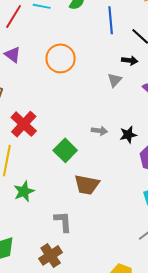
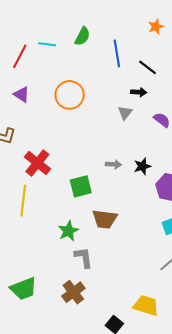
green square: (65, 150) -> (81, 186), turned 35
green star: (24, 191) -> (68, 231), moved

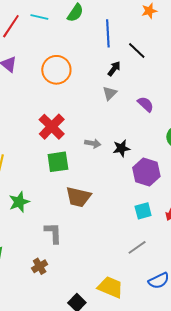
black arrow: (139, 92) -> (114, 69), moved, turned -63
red cross: (37, 163) -> (52, 127), moved
green star: (68, 231) -> (19, 202), moved
brown cross: (73, 292) -> (40, 266), size x0.7

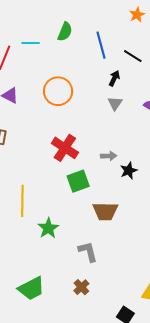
black star: (121, 148) -> (129, 171), moved

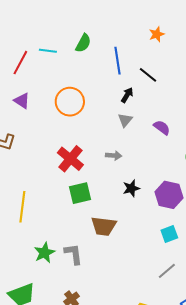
gray arrow: (109, 156) -> (114, 156), moved
green star: (48, 228) -> (44, 253), moved
gray L-shape: (88, 252) -> (73, 254), moved

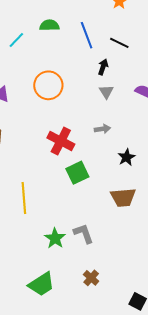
green semicircle: (83, 43) -> (49, 25), turned -108
cyan line: (48, 51) -> (16, 40), turned -42
brown trapezoid: (104, 226) -> (123, 197), moved

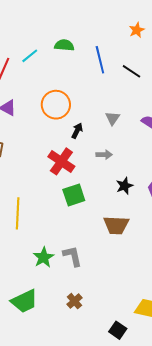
black arrow: (103, 67) -> (77, 131), moved

